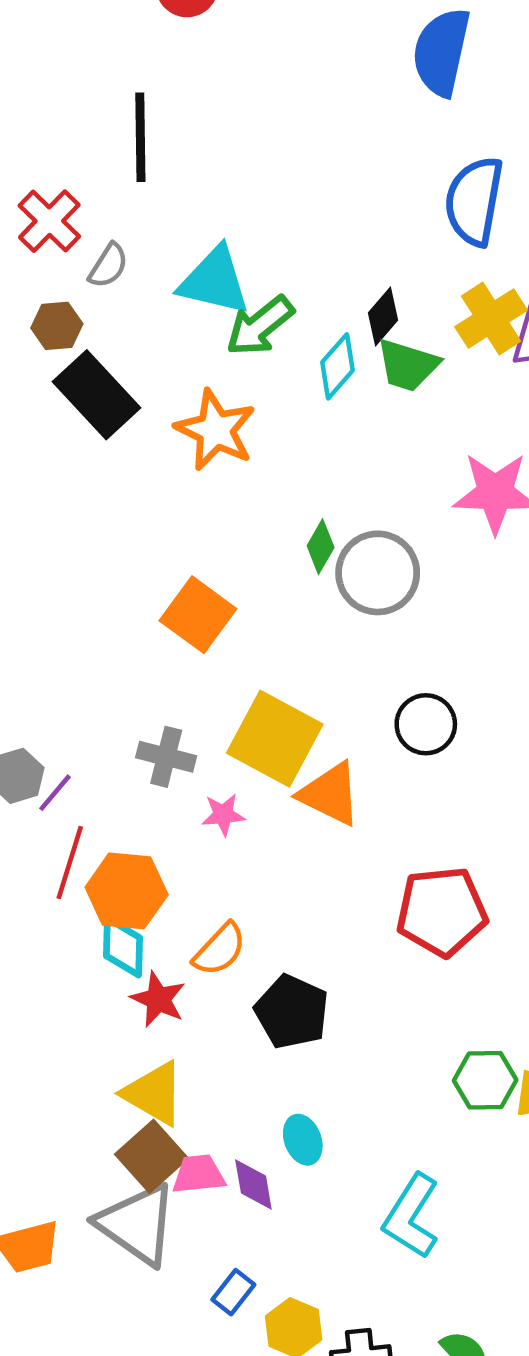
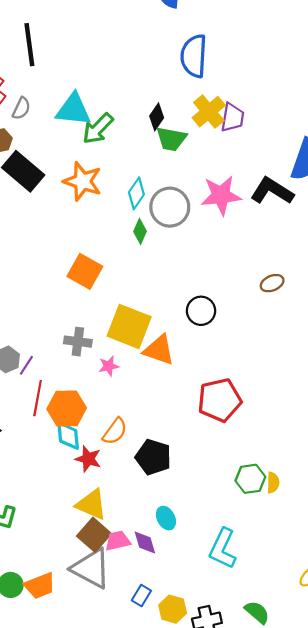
cyan diamond: (337, 366) -> (136, 193), moved
gray circle: (378, 573) -> (170, 207), moved

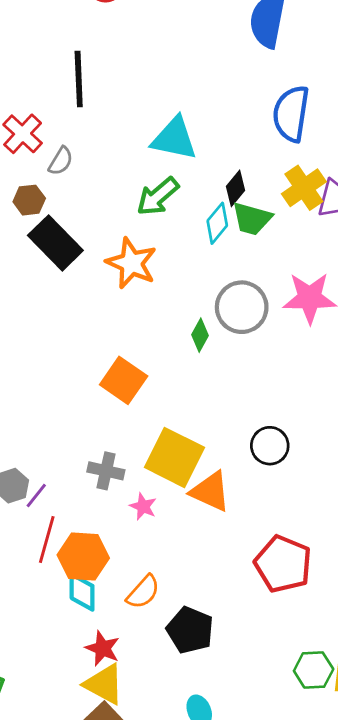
cyan triangle: (73, 110) -> (174, 139), moved
cyan diamond: (136, 193) -> (217, 223), moved
pink star: (109, 366) -> (143, 506), turned 30
red pentagon: (220, 400) -> (283, 564), turned 30
red star: (88, 459) -> (103, 648), moved

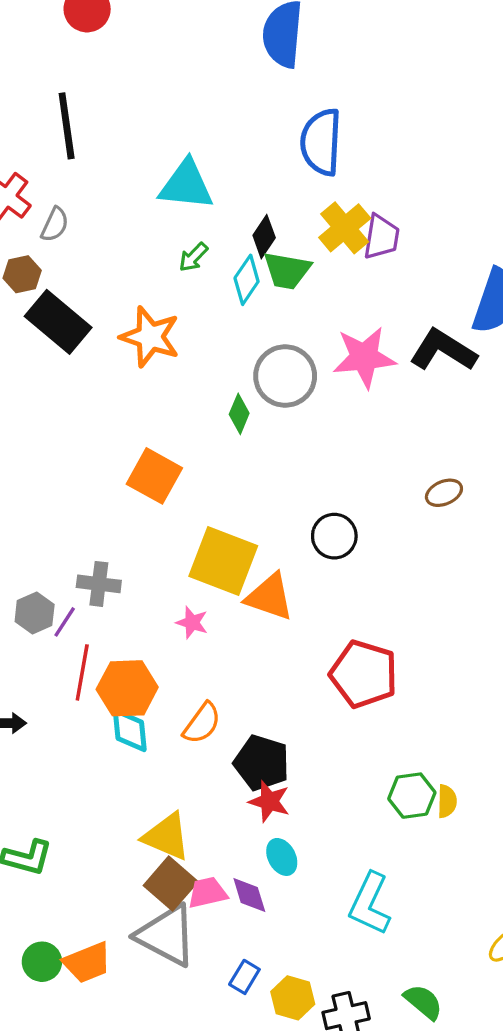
green arrow: (158, 196) -> (193, 257), moved, size x0.6
gray cross: (106, 471) -> (99, 584), moved
red star: (103, 648) -> (269, 801), moved

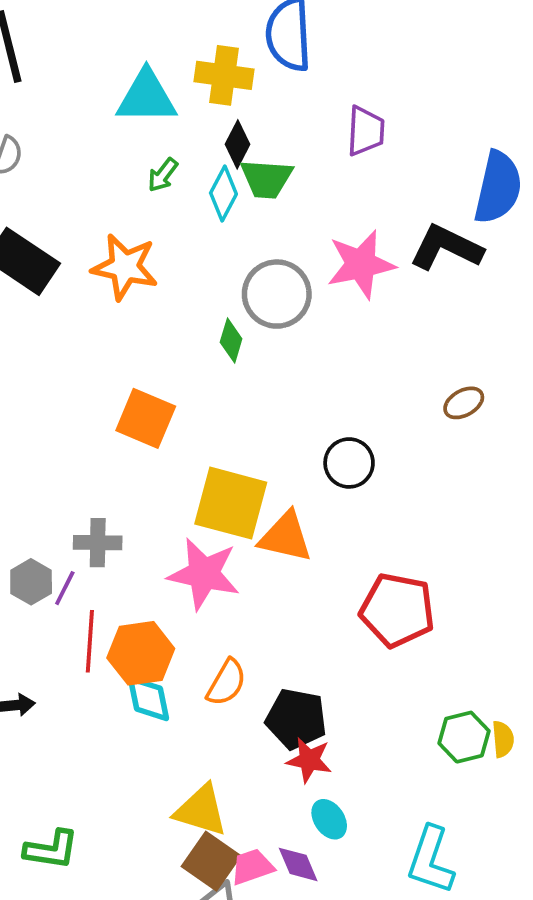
yellow cross: (345, 228) -> (224, 75), moved, turned -36
pink star: (192, 622) -> (204, 574), size x2.0

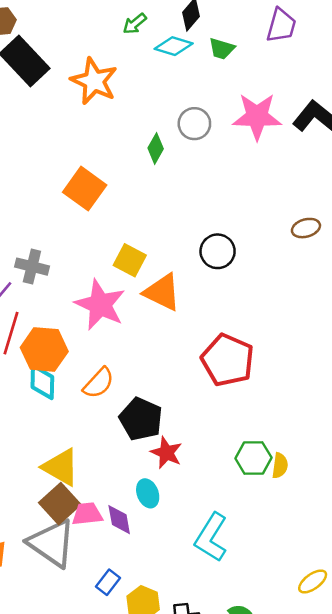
green trapezoid: (266, 179) -> (222, 49), moved, size x0.7
cyan diamond: (223, 194) -> (174, 46), turned 66
gray circle: (277, 294) -> (194, 124), size x0.7
yellow square: (231, 503) -> (130, 260), size x0.6
red star: (309, 760) -> (166, 453), moved

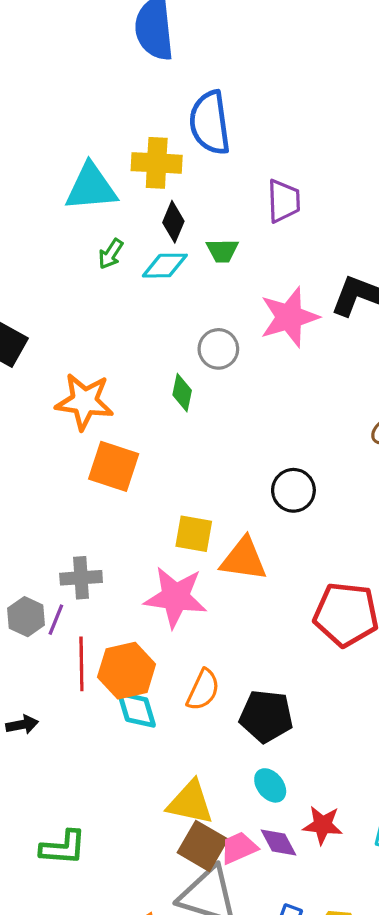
orange star: (94, 81) -> (84, 402), moved
red star: (166, 453) -> (323, 825), moved
cyan ellipse: (148, 493) -> (270, 785), moved

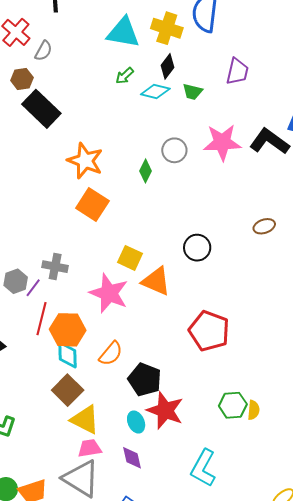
red star: (323, 825) -> (165, 410), moved, size x1.5
brown square: (203, 846) -> (68, 390), moved
pink trapezoid: (239, 848) -> (90, 448), moved

